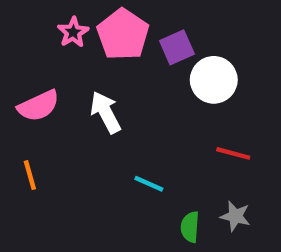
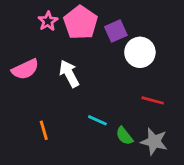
orange line: (30, 175) -> (44, 130), moved
gray star: (235, 216) -> (154, 142), size x1.4
green semicircle: (190, 227) -> (124, 136), moved, turned -42

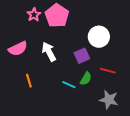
purple square: (116, 31) -> (82, 56), moved
orange line: (44, 130) -> (29, 81), moved
green semicircle: (124, 136) -> (86, 79), moved, turned -112

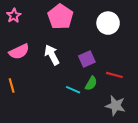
pink star: (34, 15) -> (14, 16), moved
white circle: (99, 37) -> (108, 23), moved
orange line: (29, 81) -> (12, 86), moved

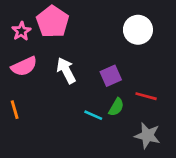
pink star: (14, 16) -> (21, 31), moved
pink pentagon: (60, 17) -> (53, 22), moved

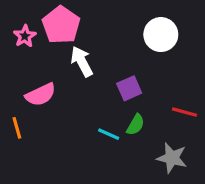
pink semicircle: (24, 66) -> (41, 95), moved
white arrow: (66, 70) -> (82, 61), moved
red line: (146, 96) -> (185, 112), moved

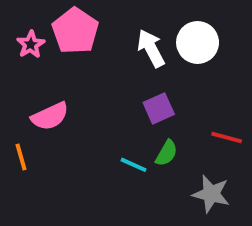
white arrow: (82, 61) -> (151, 48), moved

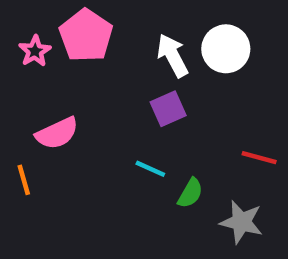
purple square: (159, 108) -> (168, 109), moved
green semicircle: (166, 153) -> (190, 193), moved
cyan line: (133, 165) -> (150, 169), moved

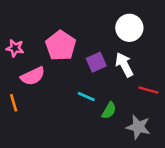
pink pentagon: (86, 36) -> (61, 46), moved
pink star: (35, 51) -> (15, 48), moved, turned -30
white arrow: (173, 55) -> (124, 65), moved

